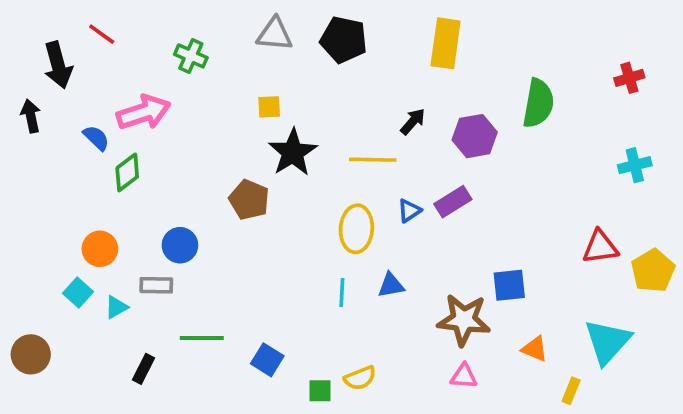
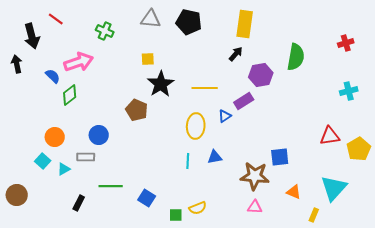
black arrow: (413, 121) -> (236, 54), moved
purple rectangle: (453, 202) -> (244, 101), moved

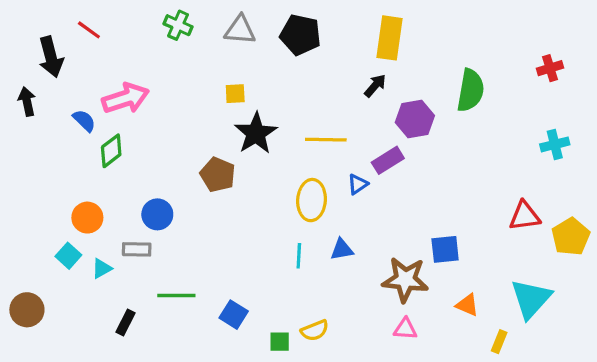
green cross: (105, 31) -> (178, 25), moved

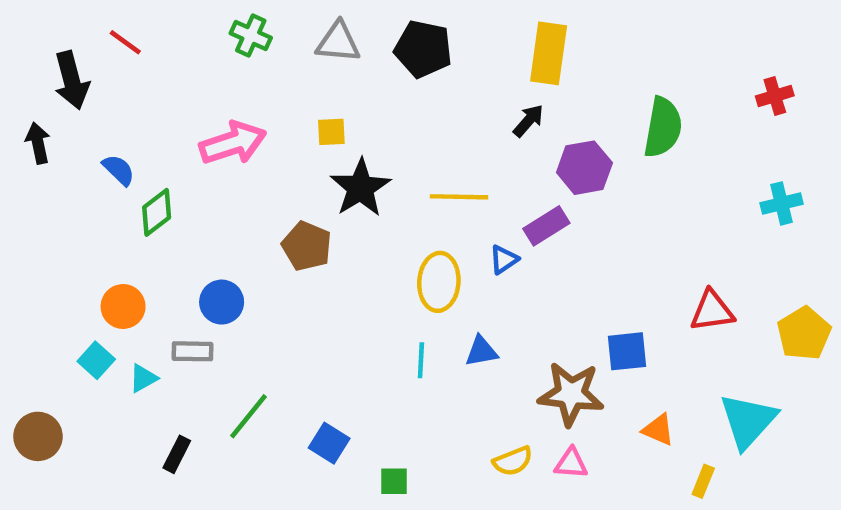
pink arrow: (126, 98) -> (233, 143), moved
red triangle: (525, 216) -> (712, 311), moved
green line: (176, 295) -> (248, 416), turned -51
yellow semicircle: (315, 330) -> (513, 461), moved

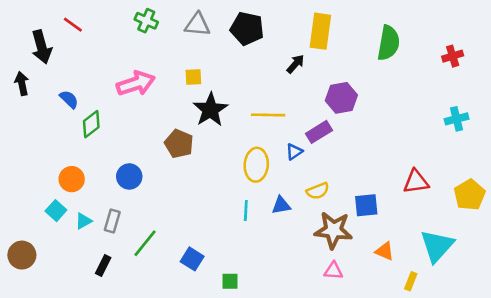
black arrow: (528, 121) -> (296, 64), moved
green semicircle: (663, 127) -> (388, 43), moved
gray rectangle: (192, 351) -> (112, 221), moved, turned -75
yellow semicircle: (513, 461) -> (318, 191), moved

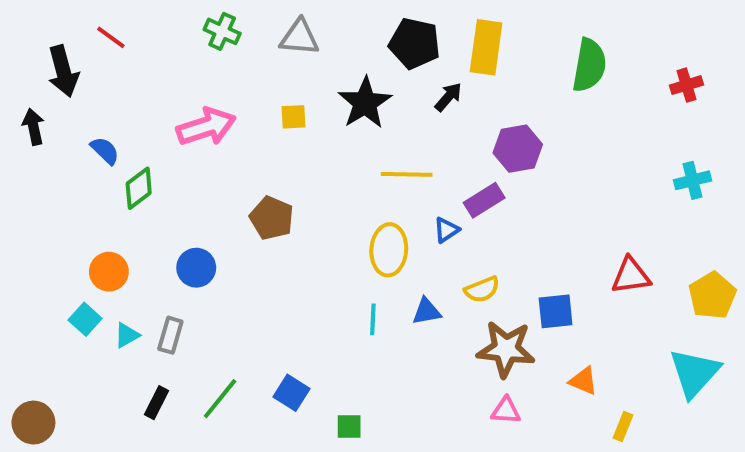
black pentagon: (247, 29) -> (415, 43), moved
black star: (210, 110) -> (365, 103), moved
green line: (145, 243) -> (220, 399), moved
cyan triangle: (437, 246) -> (694, 373), moved
brown circle: (22, 255) -> (33, 423), moved

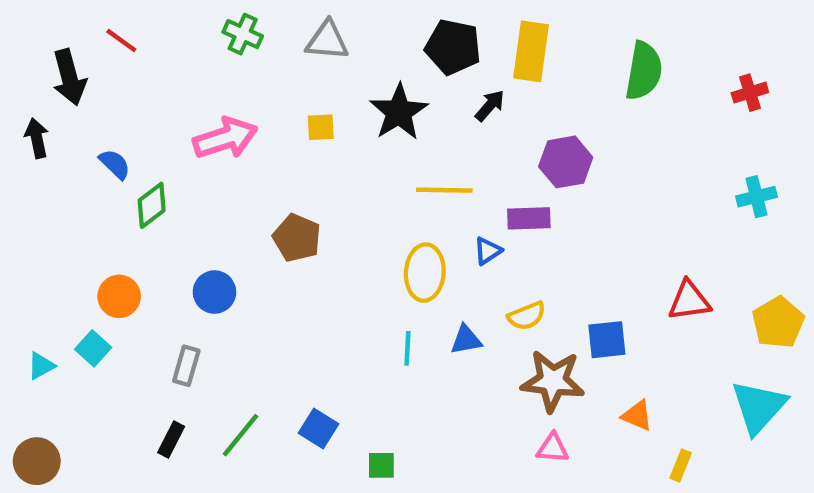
purple rectangle: (484, 200) -> (529, 218), turned 30
cyan triangle: (127, 335) -> (41, 366), moved

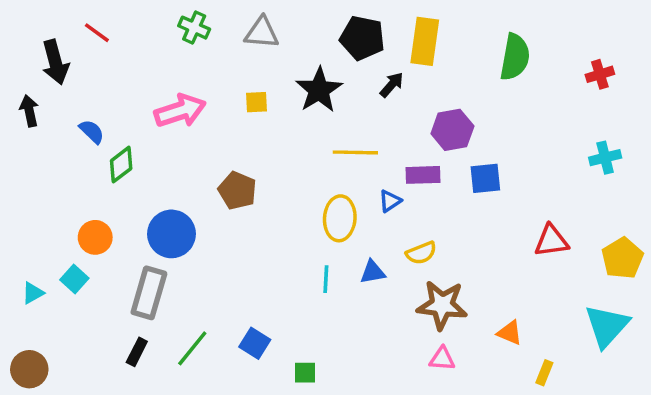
blue circle: (214, 292) -> (171, 234), size x1.4
blue square: (607, 340) -> (485, 178), moved
gray rectangle: (186, 366) -> (149, 293), size x1.6

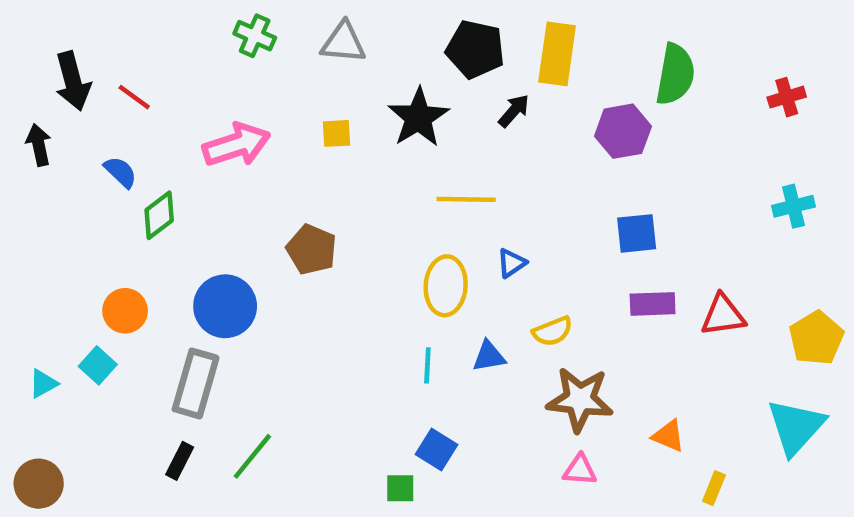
red line: (97, 33) -> (134, 97), moved
purple hexagon: (452, 130) -> (623, 131), moved
purple rectangle: (423, 175) -> (653, 304), moved
blue square: (255, 343) -> (437, 449), moved

